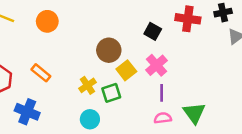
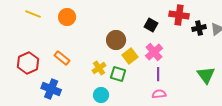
black cross: (223, 13) -> (199, 28), moved
green square: (111, 93) -> (118, 74), turned 35
green triangle: (194, 113) -> (206, 75), moved

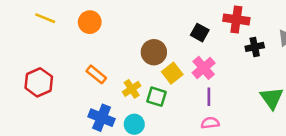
black cross: (199, 28) -> (255, 47), moved
orange rectangle: (62, 58) -> (96, 74), moved
blue cross: (51, 89) -> (102, 118), moved

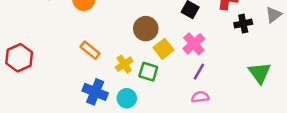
red hexagon: (39, 82) -> (19, 58), moved
purple line: (209, 97) -> (199, 72), turned 30

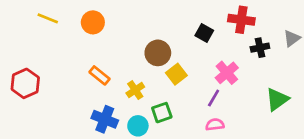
pink cross: (194, 44) -> (227, 73), moved
green square: (148, 72) -> (162, 113), moved, turned -36
green triangle: (260, 73) -> (277, 99), turned 30

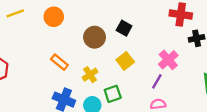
yellow line: (48, 18) -> (15, 13), turned -42
black square: (204, 33) -> (124, 28), moved
brown circle: (158, 53) -> (95, 37), moved

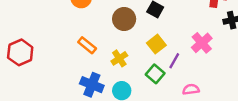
purple line: (157, 81) -> (174, 61), moved
green square: (113, 94) -> (155, 74), moved, turned -30

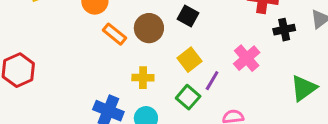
orange rectangle: (87, 45) -> (114, 34), moved
yellow cross: (119, 58) -> (143, 78), turned 35

